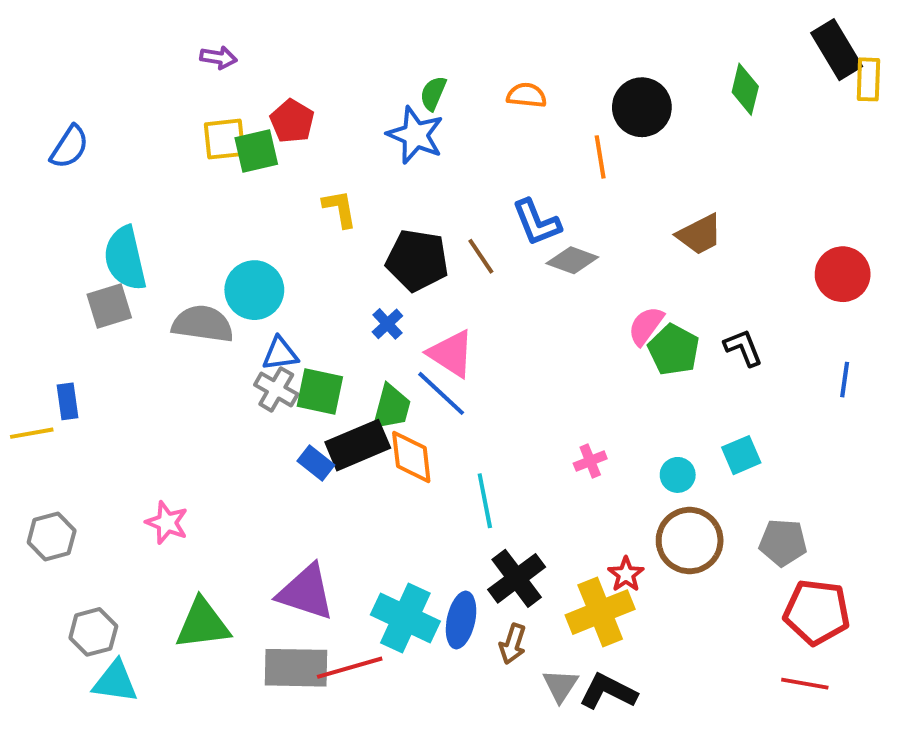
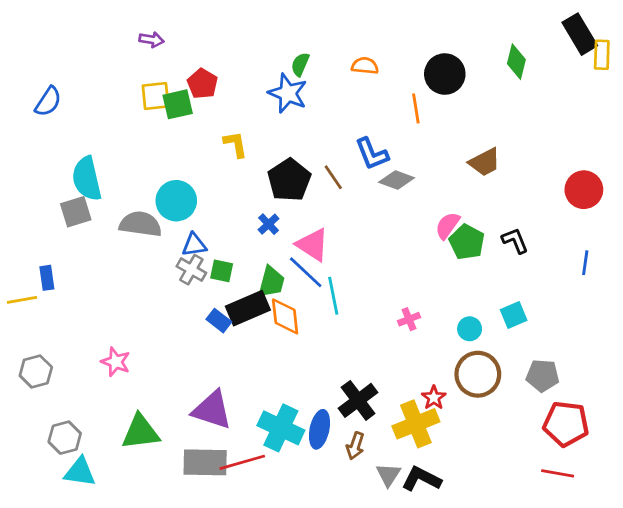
black pentagon: (417, 260) -> (289, 180), turned 30
green square: (320, 391) -> (222, 271), size x0.7
cyan line: (485, 501) -> (333, 296), moved

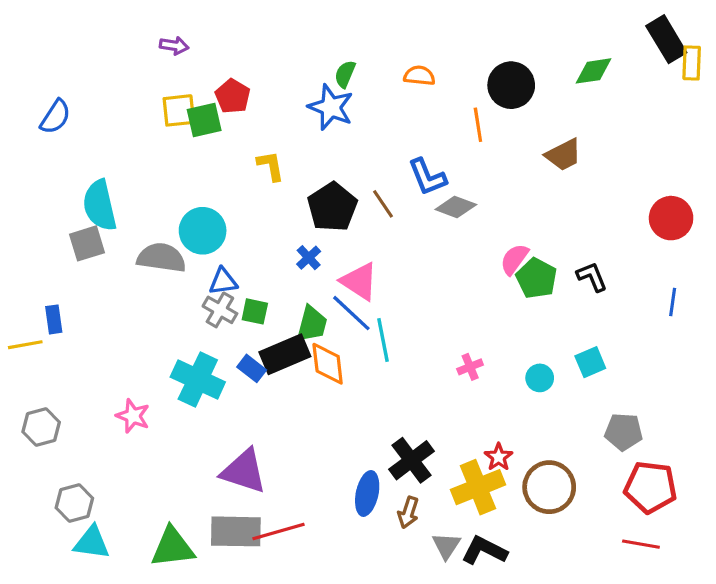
green diamond: (516, 62) -> (593, 71), turned 68
brown trapezoid: (485, 162) -> (563, 155), moved
brown circle: (478, 374) -> (549, 487), moved
cyan cross: (281, 428) -> (198, 380), moved
green triangle: (140, 432) -> (172, 547), moved

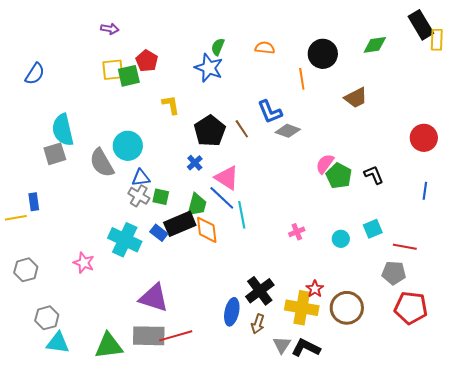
gray semicircle: (161, 258) -> (102, 163), turned -128
yellow cross: (478, 487) -> (302, 308), turned 32
red line: (641, 544) -> (405, 247), moved

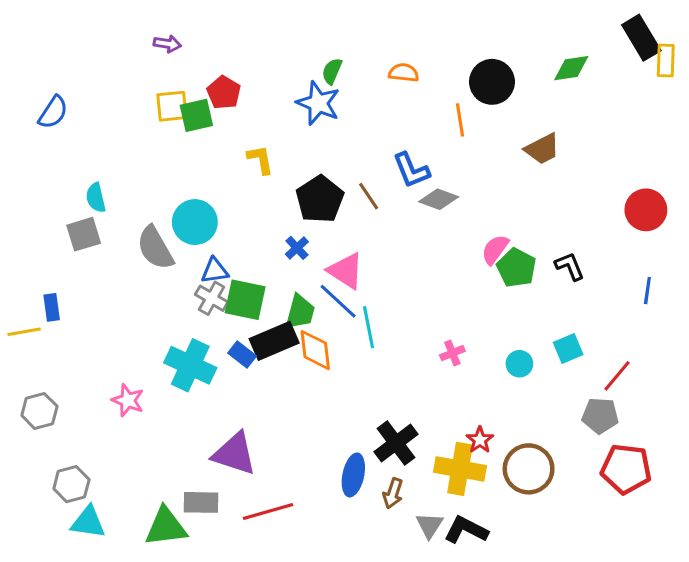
cyan semicircle: (63, 130) -> (96, 198), size x0.6
green square: (161, 197) -> (245, 300), size x1.6
red line: (405, 247) -> (617, 376), turned -60
gray rectangle: (149, 336) -> (201, 502), moved, size x0.7

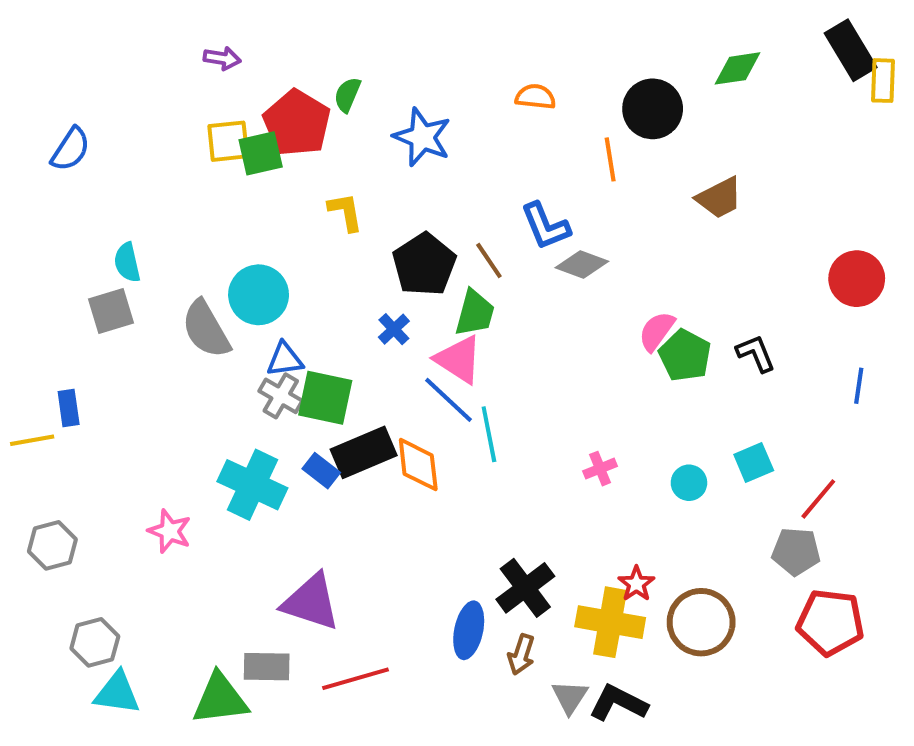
green diamond: (571, 68) -> (737, 68), moved
green semicircle: (332, 71) -> (347, 95), moved
red pentagon: (224, 93) -> (297, 123), size x1.5
green trapezoid: (300, 312) -> (475, 313), moved

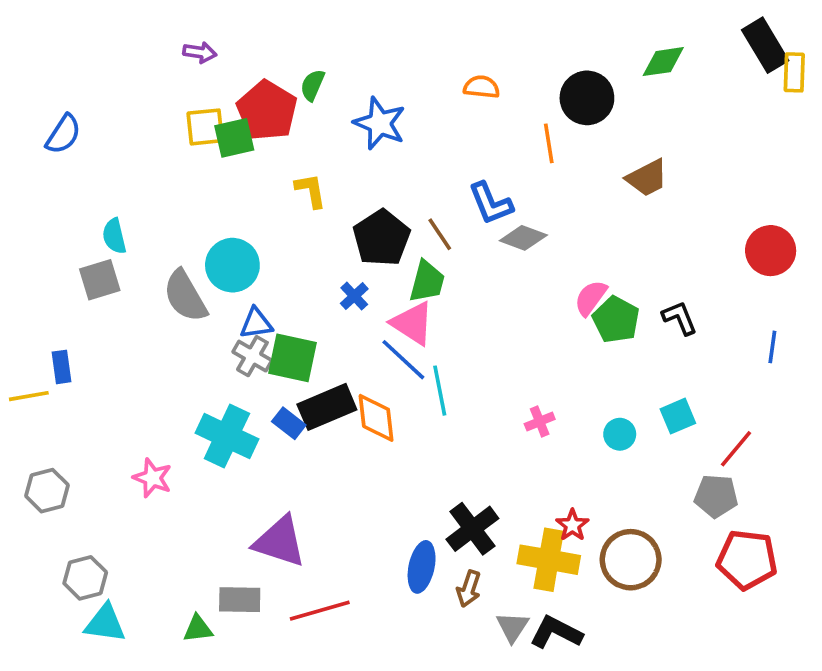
green triangle: (220, 699) -> (198, 629), size x0.6

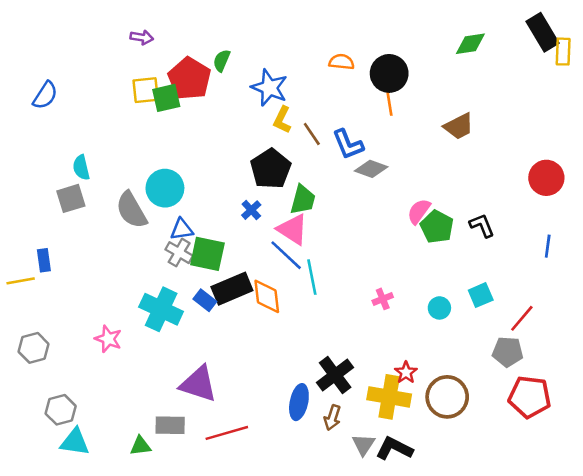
black circle: (587, 98) -> (389, 73), moved
yellow L-shape: (311, 191) -> (282, 120), moved, turned -144
brown line: (440, 234) -> (312, 134), moved

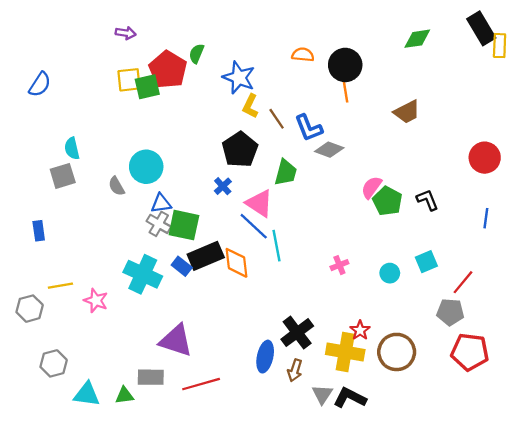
green trapezoid: (303, 200) -> (286, 172), moved
gray semicircle: (131, 210) -> (116, 186), size x0.6
yellow line: (21, 281) -> (60, 286), moved
cyan triangle: (75, 442) -> (87, 394), moved

